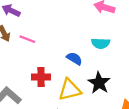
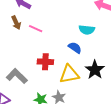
cyan semicircle: (101, 43) -> (87, 30), moved

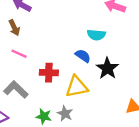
pink line: (36, 29) -> (19, 54), moved
black star: (95, 70) -> (107, 68), moved

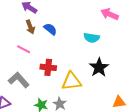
brown arrow: (14, 28) -> (30, 27), moved
blue semicircle: (83, 56) -> (50, 29), moved

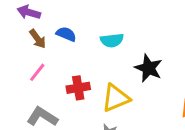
cyan semicircle: (92, 38) -> (112, 40), moved
pink line: (24, 49) -> (37, 72), turned -64

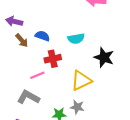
pink line: (37, 72) -> (37, 75), moved, turned 32
red cross: (78, 88) -> (53, 59), moved

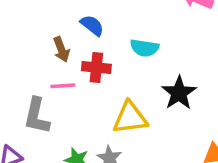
brown arrow: (22, 41) -> (61, 49), moved
gray L-shape: (28, 97) -> (37, 116), turned -125

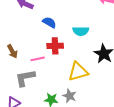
brown arrow: (61, 49) -> (12, 51), moved
gray L-shape: (37, 116) -> (25, 78), turned 75

